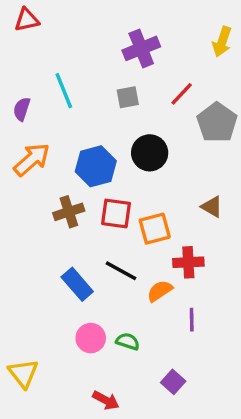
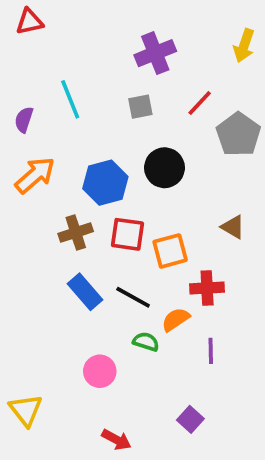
blue rectangle: (77, 284) -> (85, 292), moved
green semicircle: (128, 341) -> (146, 342), moved

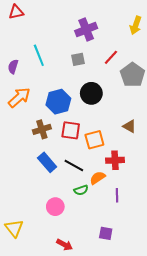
green semicircle: (146, 342) -> (81, 190), turned 144
purple square: (190, 419) -> (106, 233), turned -32

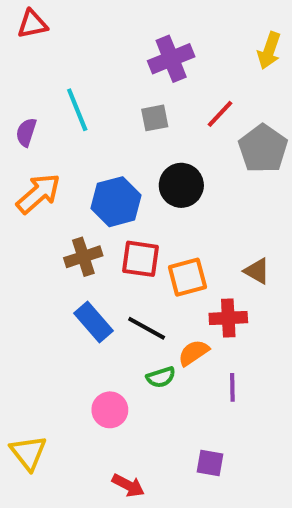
brown triangle: (129, 126) -> (257, 271), moved

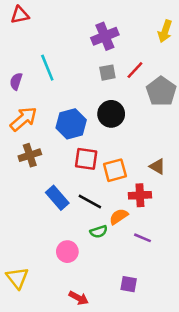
gray square: (155, 118) -> (107, 73), moved
brown cross: (83, 257) -> (30, 155), moved
purple line: (232, 387) -> (142, 238), turned -66

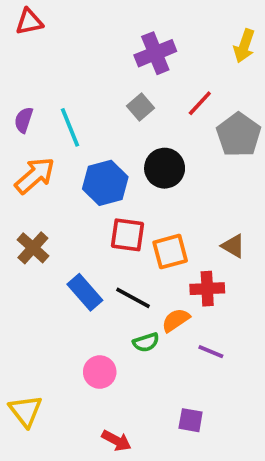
cyan line: (47, 68) -> (70, 127), moved
gray square: (107, 73) -> (140, 107), moved, turned -30
brown cross: (30, 155) -> (33, 248), moved, turned -30

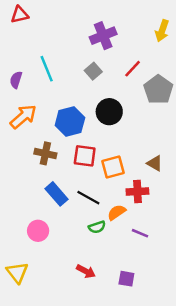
cyan line: (70, 127) -> (47, 69), moved
brown cross: (33, 248) -> (45, 153), moved, turned -30
pink circle: (100, 372) -> (38, 231), moved
red arrow: (116, 441) -> (86, 271), moved

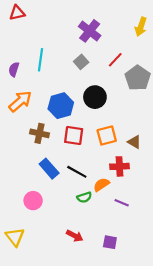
purple cross: (103, 36) -> (90, 31), turned -30
cyan line: (47, 69) -> (41, 60), turned 30
orange square: (113, 167) -> (107, 136), moved

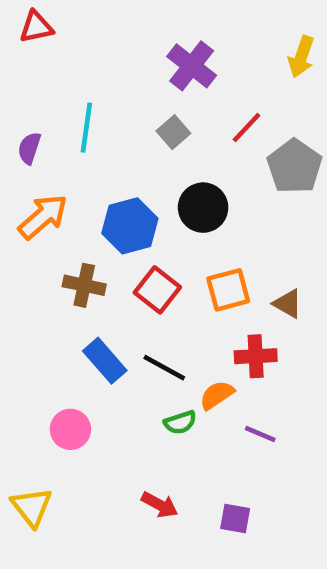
red square: (74, 136) -> (157, 290), turned 30

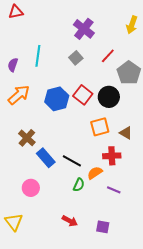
black circle: (203, 208) -> (109, 97), moved
brown cross: (84, 285) -> (27, 138), moved, turned 30
red square: (157, 290) -> (83, 95), moved
green semicircle: (180, 422) -> (79, 185), turned -48

